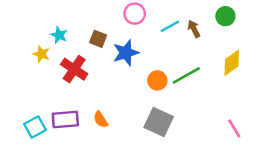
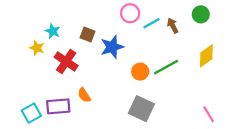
pink circle: (135, 14) -> (130, 13), moved
orange semicircle: (101, 120) -> (84, 95), moved

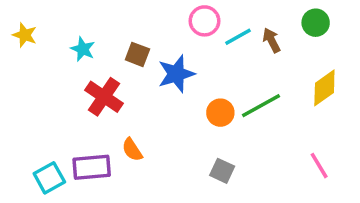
yellow star: (37, 48) -> (25, 35), moved
gray square: (141, 109) -> (222, 171), size x0.6
pink line: (209, 114) -> (319, 166), moved

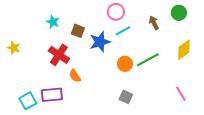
yellow star: (25, 35) -> (14, 48), moved
cyan line: (238, 37) -> (123, 31), moved
cyan star: (83, 49) -> (53, 22), moved
orange semicircle: (132, 150) -> (75, 76), moved

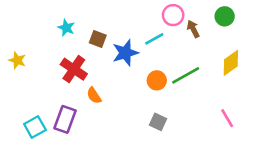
pink circle: (116, 12) -> (173, 15), moved
purple rectangle: (52, 95) -> (65, 119), turned -65

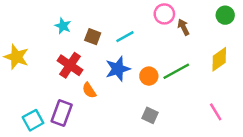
green circle: (225, 16) -> (225, 15), moved
cyan line: (154, 39) -> (125, 37), moved
blue star: (125, 53) -> (118, 69), moved
yellow star: (17, 60) -> (16, 57), size x1.5

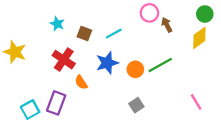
yellow diamond: (219, 59) -> (199, 38), moved
gray square: (150, 115) -> (136, 105), turned 32

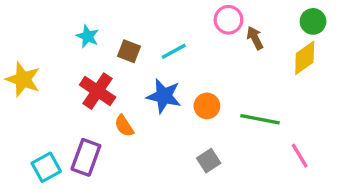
blue star: (107, 63) -> (164, 96), turned 30
green line: (160, 65) -> (260, 119), moved, turned 40

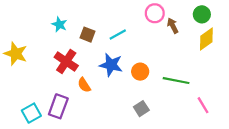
green circle: (313, 21) -> (202, 14), moved

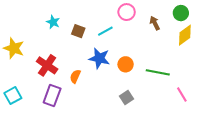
pink circle: (155, 13) -> (127, 12), moved
red cross: (66, 61) -> (47, 65), moved
orange semicircle: (84, 85) -> (75, 76), turned 56
cyan square: (31, 113) -> (13, 96), moved

